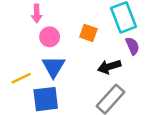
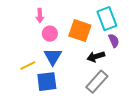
orange square: (88, 33) -> (80, 31), size x1.6

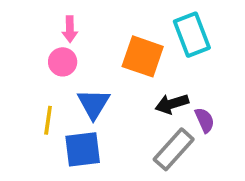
pink circle: (50, 34) -> (63, 62), moved
purple semicircle: (114, 41) -> (205, 120), moved
yellow line: (28, 66) -> (48, 120), turned -56

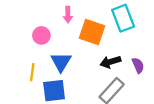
pink arrow: (70, 29) -> (68, 15), moved
purple semicircle: (205, 120) -> (138, 65), moved

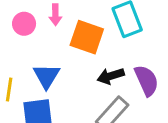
pink circle: (41, 35) -> (24, 24), moved
purple semicircle: (138, 65) -> (147, 81), size x1.5

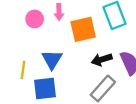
orange square: (87, 37) -> (83, 29), turned -32

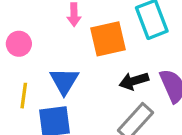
pink circle: (35, 19) -> (19, 44), moved

